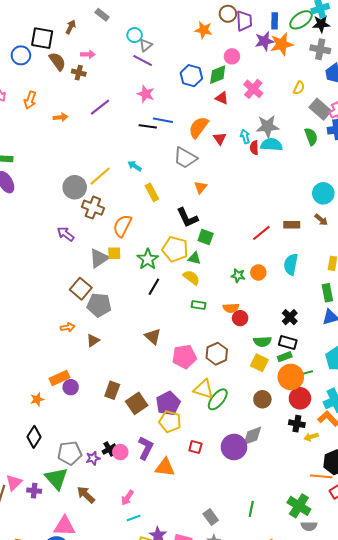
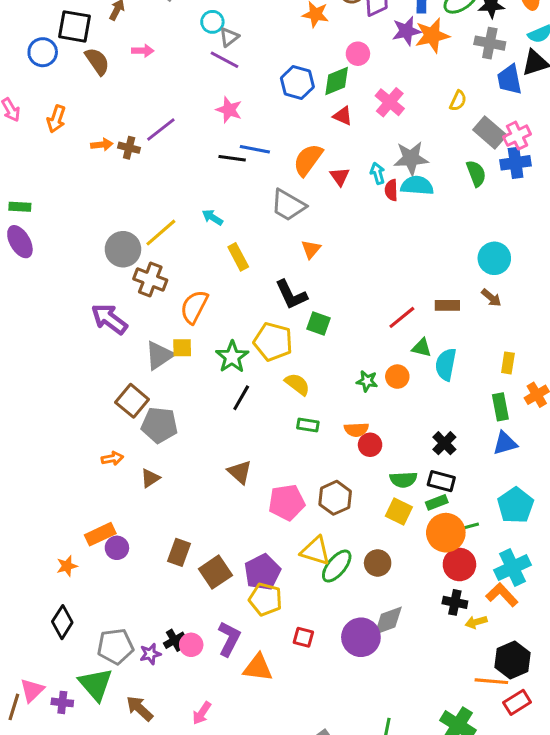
brown cross: (79, 73) -> (129, 148), moved
purple arrow: (66, 234) -> (109, 319), size x1.4
green triangle: (194, 258) -> (422, 348), moved
brown circle: (262, 399) -> (378, 563), moved

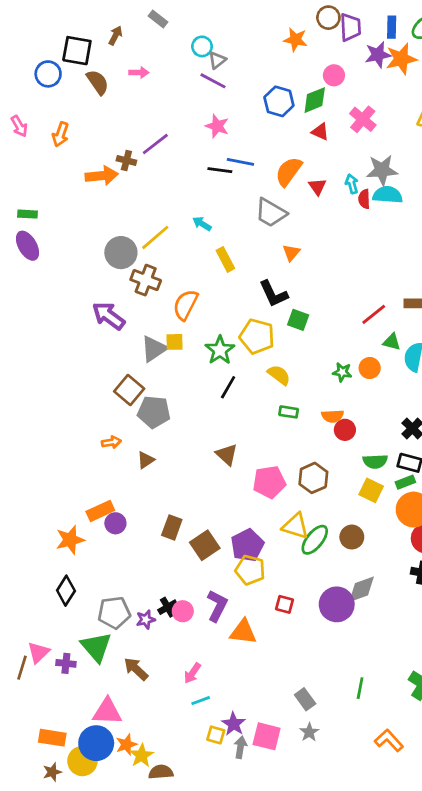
orange arrow: (102, 145) -> (102, 176), moved, size x1.6
orange star: (67, 566) -> (70, 540), size x1.5

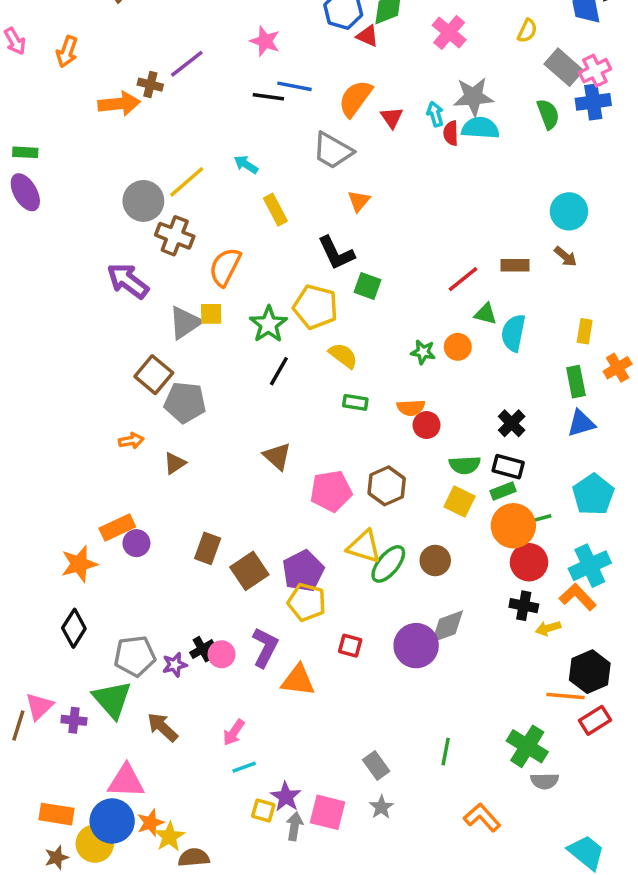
red triangle: (320, 132) -> (367, 36), moved

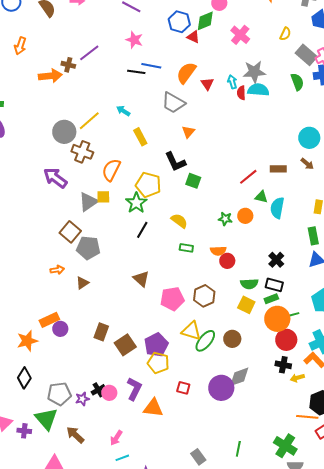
yellow pentagon: (315, 307) -> (148, 185), moved

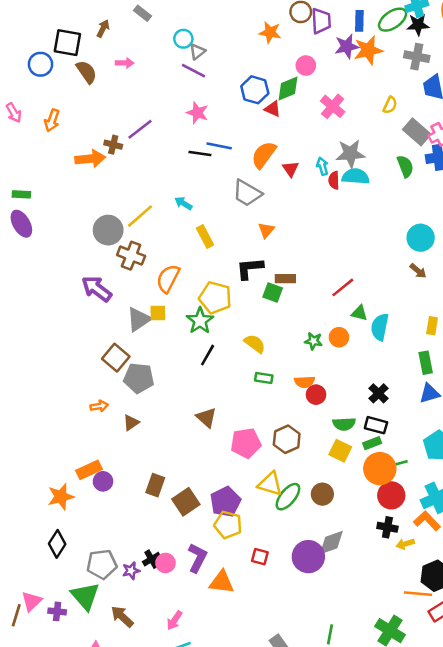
black L-shape: (175, 162) -> (250, 268), turned 110
brown rectangle: (278, 169) -> (285, 279), moved

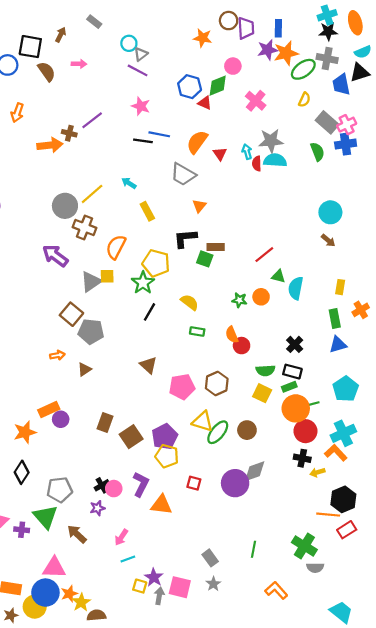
green ellipse: (393, 20) -> (303, 69), moved
orange semicircle: (305, 382) -> (232, 335), turned 70
purple star: (131, 571) -> (97, 508), moved

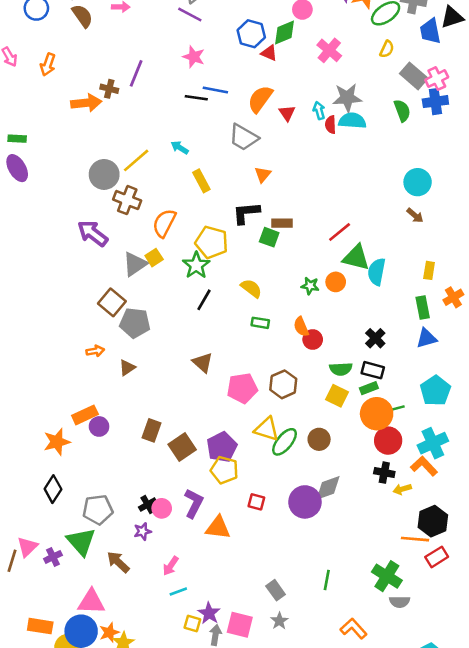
purple line: (92, 120) -> (136, 73), turned -30
yellow square: (107, 276) -> (154, 258), turned -32
green triangle: (278, 276) -> (356, 258), size x1.6
purple cross: (22, 530) -> (53, 557), turned -32

